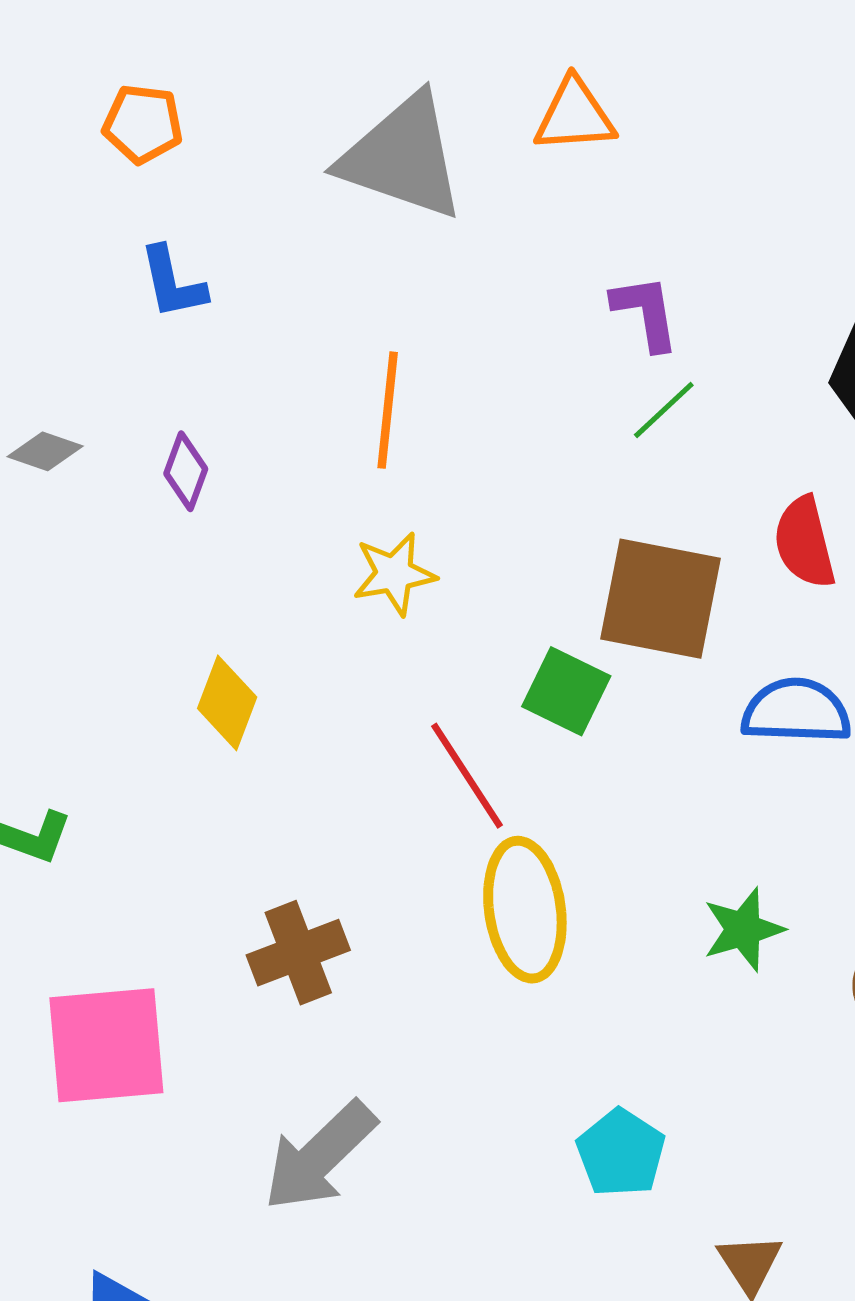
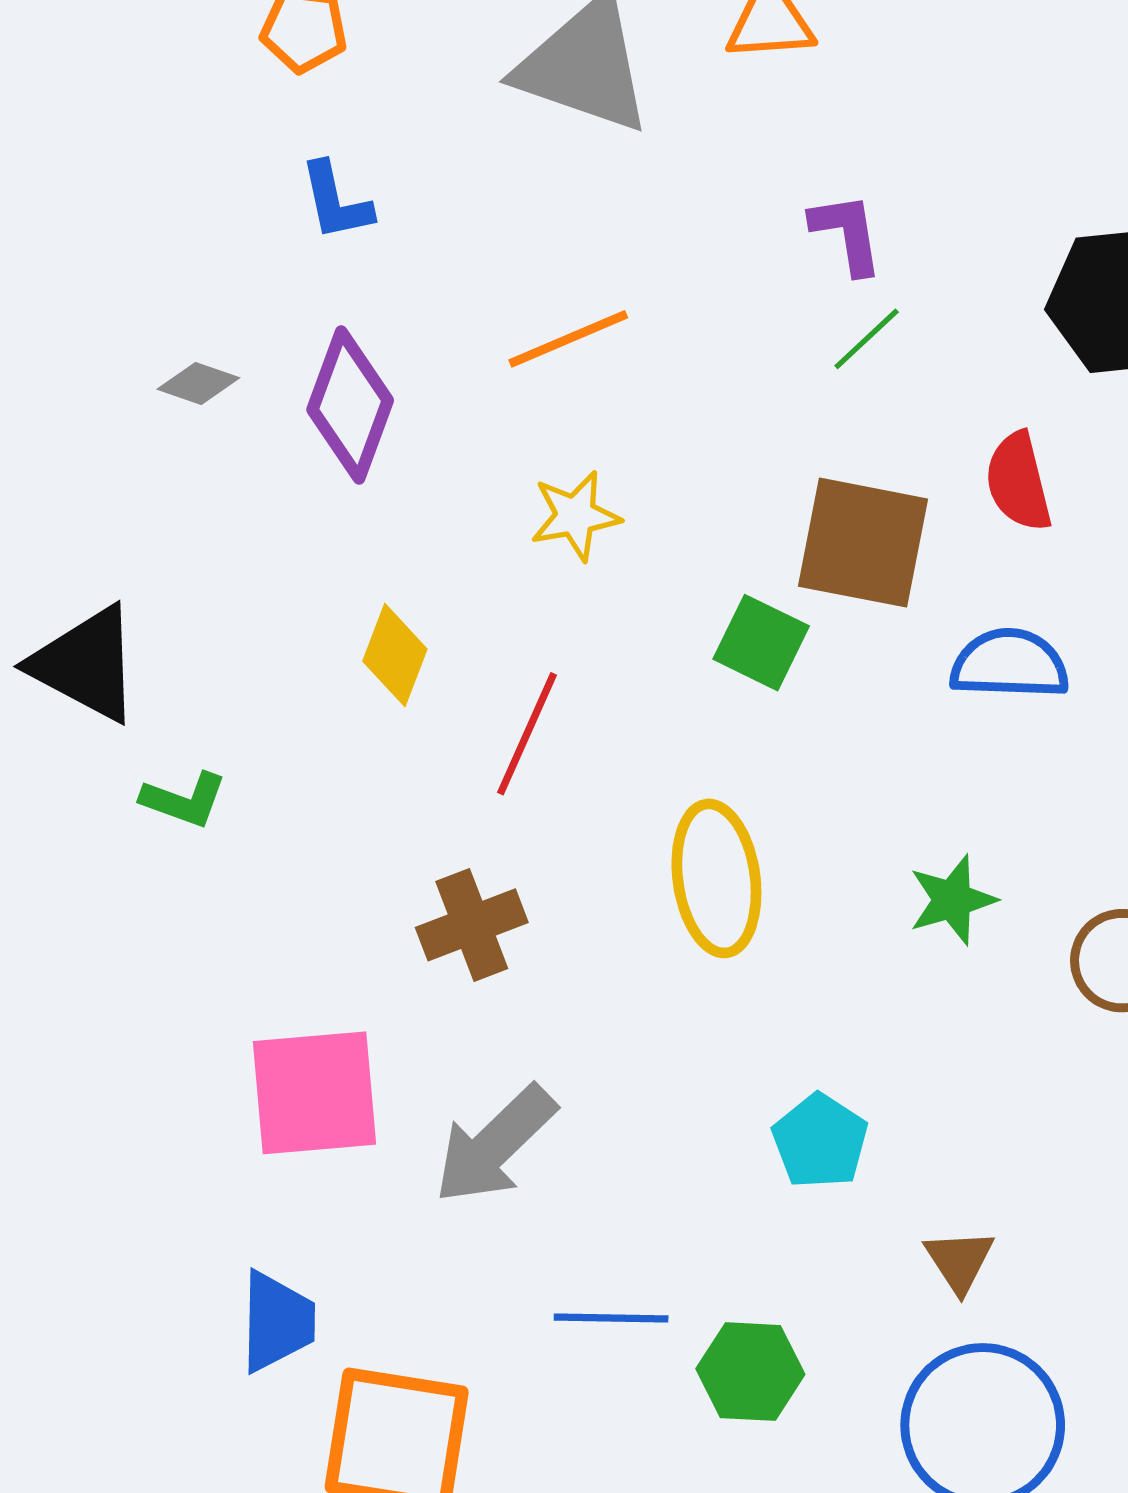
orange line: (388, 410) -> (568, 339), turned 61
purple diamond: (186, 471) -> (350, 405), size x1.8
red line: (467, 776) -> (527, 734), moved, turned 57
pink square: (106, 1045) -> (314, 1093), moved

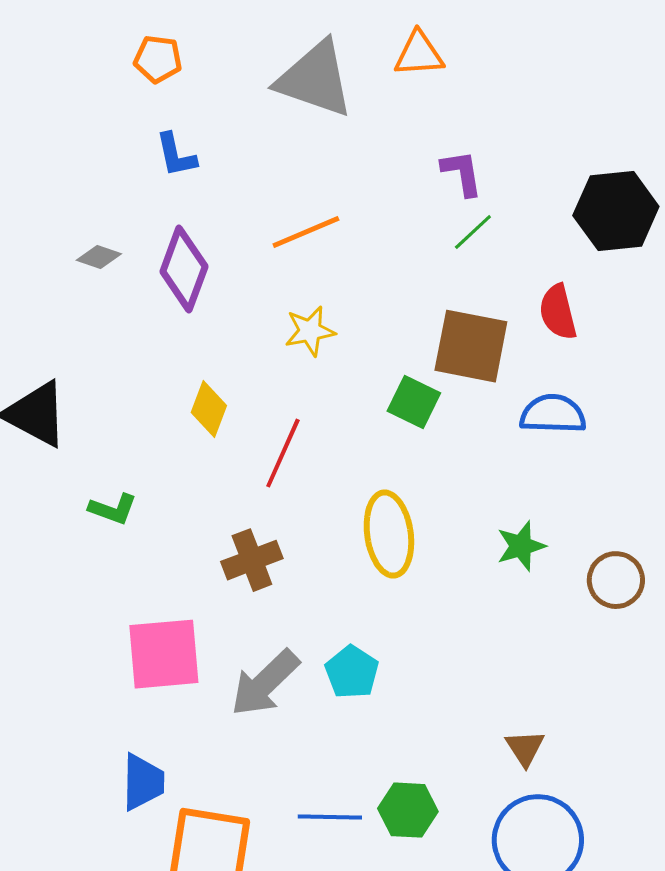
green L-shape: (184, 800) -> (113, 509), moved
cyan pentagon: (820, 1141) -> (352, 672), moved
blue line: (611, 1318) -> (330, 817), moved

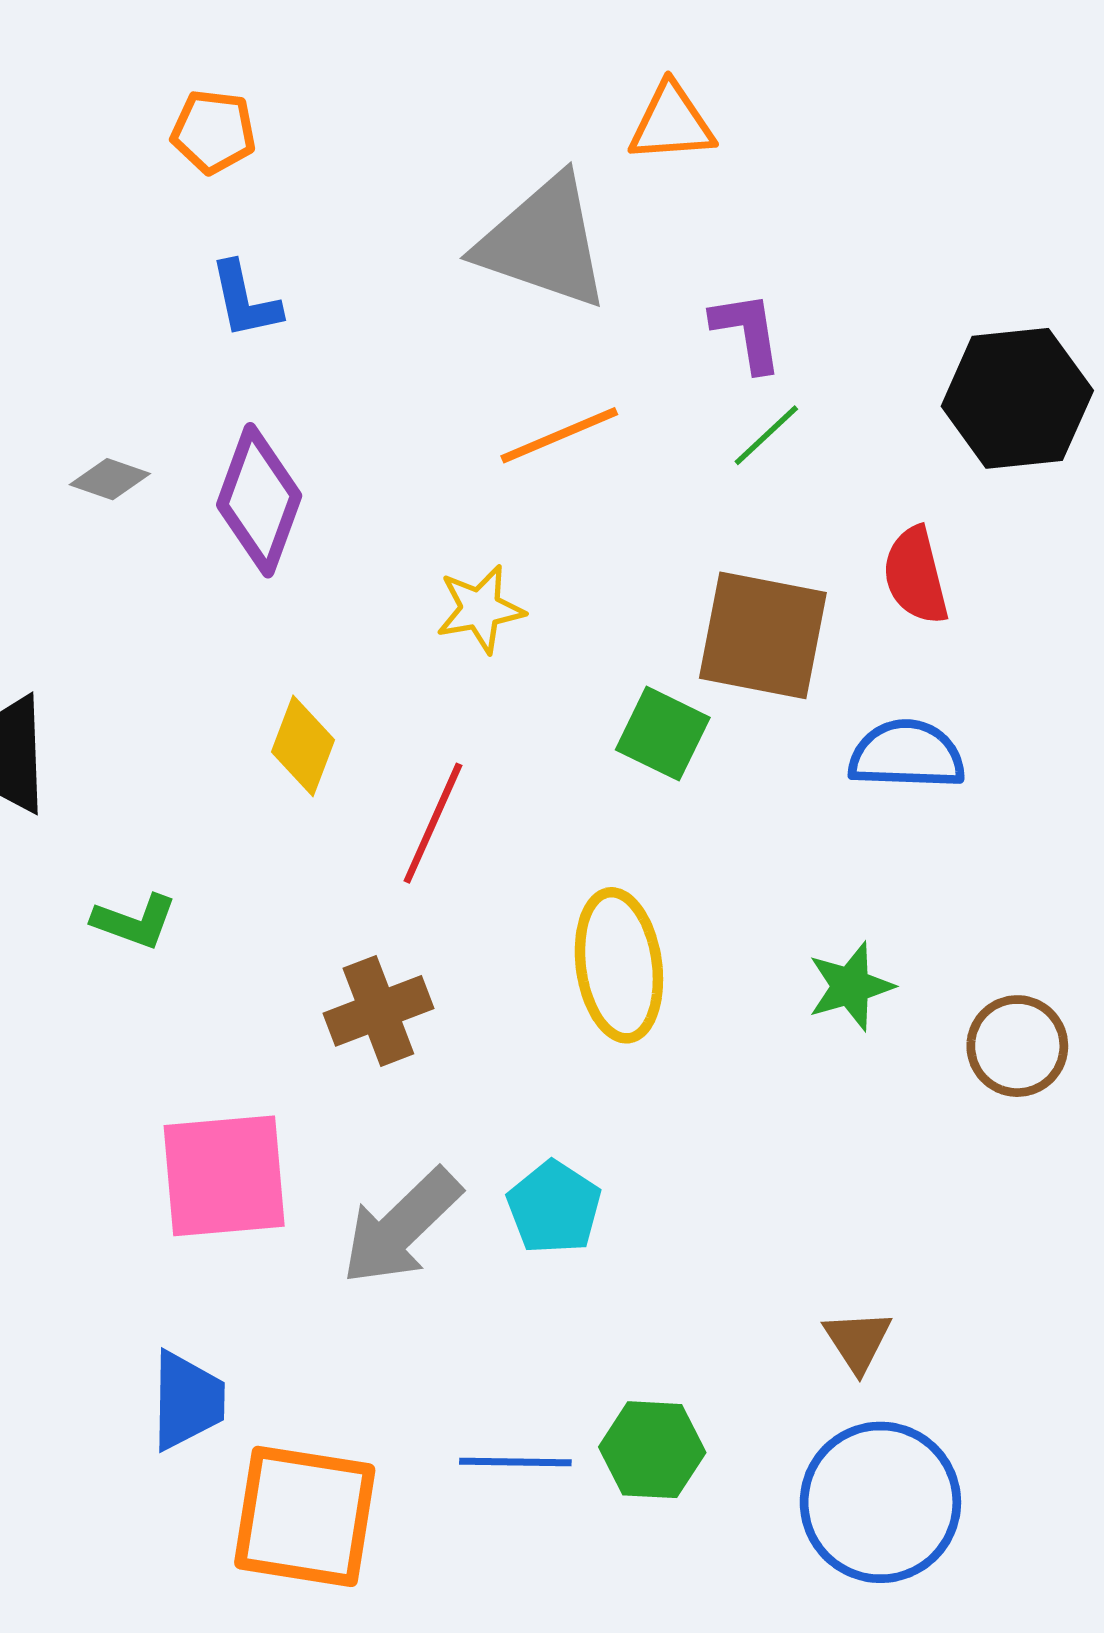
gray triangle: (315, 79) -> (543, 242), moved
orange line: (306, 232) -> (559, 435), moved

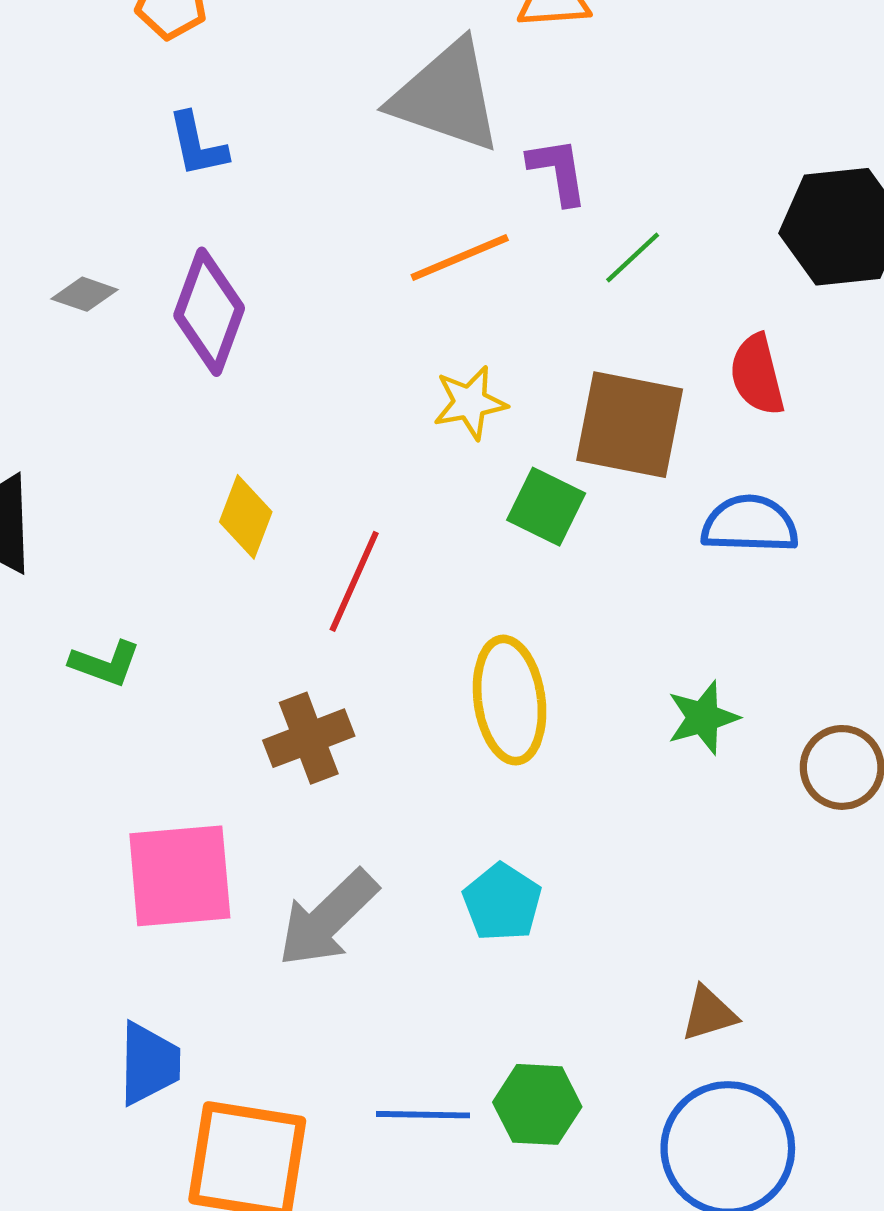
purple L-shape: (747, 332) -> (558, 171), moved
yellow star: (480, 609) -> (470, 403), moved
cyan pentagon: (554, 1208) -> (502, 902), moved
brown triangle: (858, 1341) -> (709, 1014), turned 46

